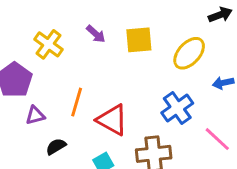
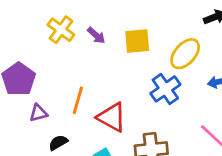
yellow cross: (49, 44) -> (61, 30), moved
blue cross: (177, 108) -> (165, 89), moved

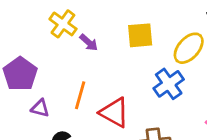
purple arrow: (96, 35) -> (89, 42), moved
purple triangle: (38, 113) -> (40, 108), turned 30

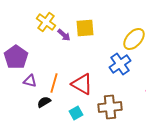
yellow square: (140, 35) -> (85, 28), moved
orange line: (80, 95) -> (54, 83), moved

